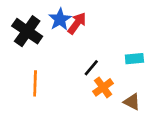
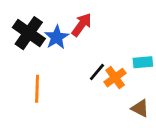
blue star: (60, 19) -> (57, 37), moved
orange cross: (103, 87) -> (115, 78), moved

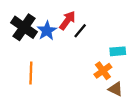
black line: (97, 72) -> (80, 31), moved
orange cross: (115, 78) -> (103, 71), moved

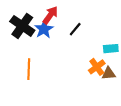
red arrow: (67, 20) -> (50, 15), moved
brown triangle: (116, 89) -> (109, 73), moved, turned -32

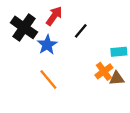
blue star: (44, 29) -> (47, 45), moved
orange line: (29, 69) -> (48, 80), moved, turned -42

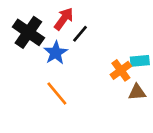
black line: (81, 31) -> (80, 34), moved
orange cross: (104, 71) -> (121, 70), moved

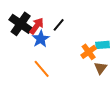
red arrow: (64, 19) -> (37, 26), moved
brown triangle: (137, 92) -> (101, 68), turned -48

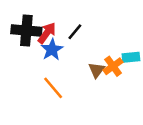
black cross: (21, 24) -> (26, 30), turned -30
brown triangle: (101, 68) -> (96, 70), moved

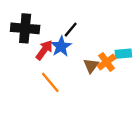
red arrow: (47, 33) -> (44, 50), moved
blue star: (52, 50) -> (61, 46), moved

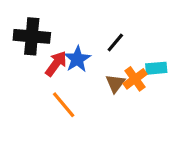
black line: (71, 30) -> (115, 42), moved

